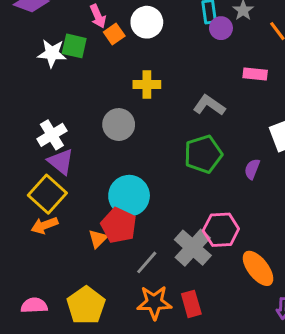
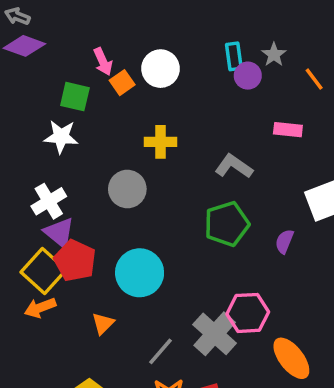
white star: (52, 53) -> (61, 137), moved
red pentagon: (119, 225) -> (75, 261), moved

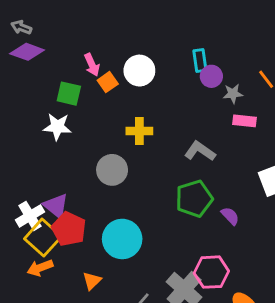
gray star: (274, 55) -> (233, 94), moved, turned 30
white cross: (49, 201) -> (30, 216), moved
purple semicircle: (284, 241) -> (230, 216), moved, turned 114

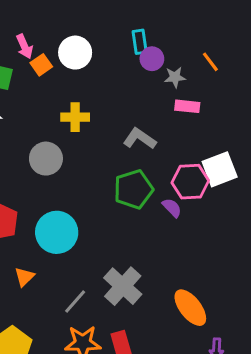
pink hexagon: (211, 272) -> (190, 182), moved

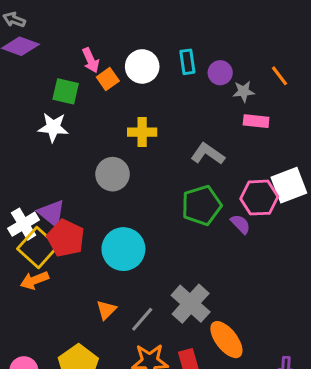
cyan rectangle: (140, 42) -> (187, 62), moved
orange triangle: (24, 277) -> (106, 310), moved
orange ellipse: (190, 308) -> (226, 340), moved

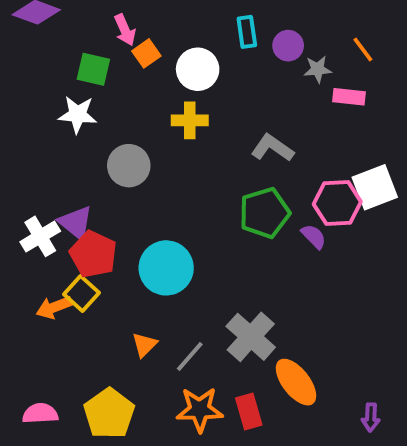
white circle: (142, 66) -> (198, 69), moved
pink rectangle: (256, 121) -> (349, 97), moved
gray circle: (113, 174) -> (129, 166), moved
yellow square: (38, 248) -> (82, 294), moved, size x0.7

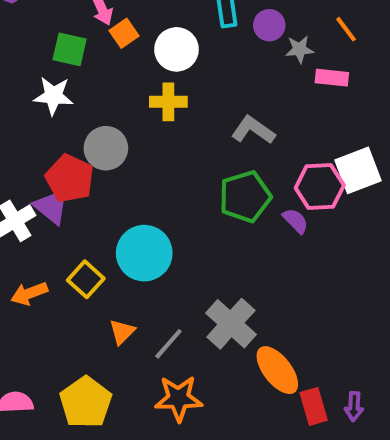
red pentagon: (93, 254) -> (70, 178), moved
yellow square: (82, 294) -> (86, 279), moved
red rectangle: (249, 412) -> (314, 406), moved

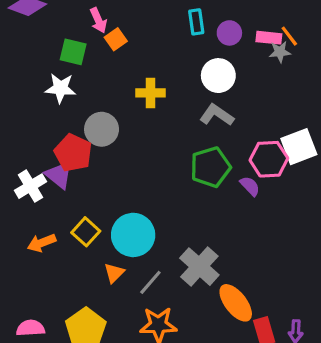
white circle: (176, 49) -> (218, 76), moved
gray star: (300, 49) -> (280, 52), moved
pink rectangle: (332, 78) -> (269, 38), moved
cyan circle: (144, 253) -> (133, 235), moved

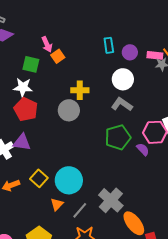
gray circle: (102, 129) -> (69, 110), moved
red pentagon: (73, 153) -> (26, 109), moved
purple triangle: (59, 175) -> (22, 142), turned -30

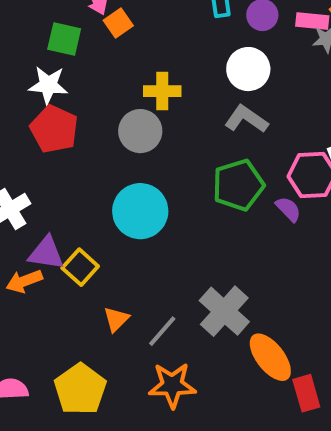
purple triangle: (22, 142) -> (46, 253), moved
cyan circle: (69, 180) -> (140, 211), moved

